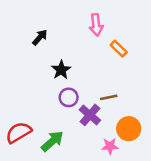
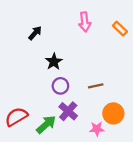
orange rectangle: (119, 49) -> (120, 29), moved
purple cross: (90, 115) -> (68, 111), moved

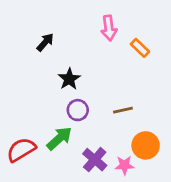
orange rectangle: (120, 29) -> (140, 48), moved
purple cross: (68, 111) -> (95, 160), moved
green arrow: (46, 124) -> (59, 138), moved

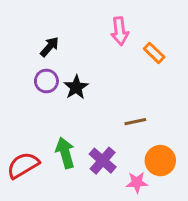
purple circle: (78, 110) -> (46, 81), moved
green arrow: (59, 138) -> (65, 153), turned -64
purple cross: (95, 160) -> (103, 161), moved

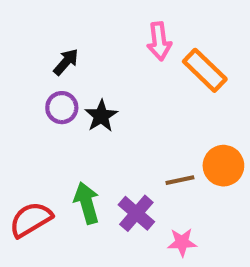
orange rectangle: (154, 53) -> (205, 70), size x1.5
brown line: (135, 122) -> (180, 180), moved
orange circle: (160, 161) -> (223, 166), moved

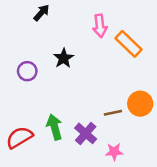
black arrow: (66, 62) -> (41, 13), moved
purple circle: (62, 108) -> (27, 71), moved
black star: (101, 116) -> (64, 58), moved

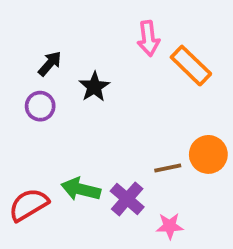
black arrow: (41, 13) -> (50, 64), moved
green arrow: (54, 127) -> (81, 189), turned -60

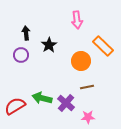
black arrow: (50, 64) -> (26, 33), turned -48
orange rectangle: (191, 66) -> (103, 46), moved
orange circle: (208, 154) -> (81, 61), moved

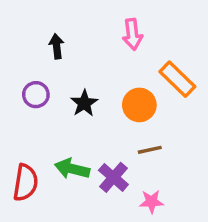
black arrow: (26, 33) -> (57, 46), moved
black star: (49, 45) -> (84, 103), moved
red semicircle: (15, 106) -> (26, 183), turned 130

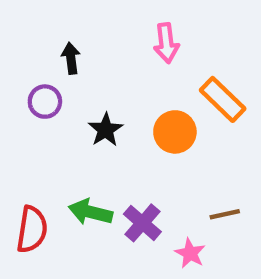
purple circle: (36, 95) -> (45, 102), moved
brown line: (150, 150) -> (225, 214), moved
pink star: (151, 202) -> (190, 253), turned 30

